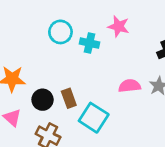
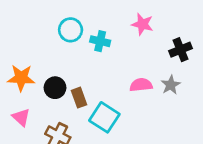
pink star: (119, 26) -> (142, 24), moved
black circle: (43, 100) -> (55, 88), moved

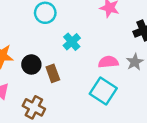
cyan cross: (100, 41) -> (72, 42), moved, turned 36
cyan square: (104, 117) -> (103, 91), moved

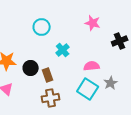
gray star: (135, 62) -> (111, 83), moved
brown cross: (34, 107) -> (51, 98), moved, turned -36

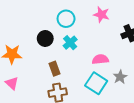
cyan circle: (42, 27) -> (66, 19), moved
black circle: (31, 68) -> (45, 38), moved

